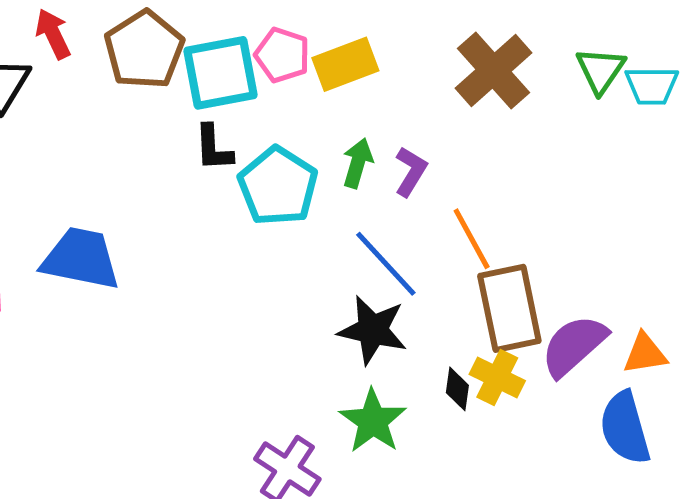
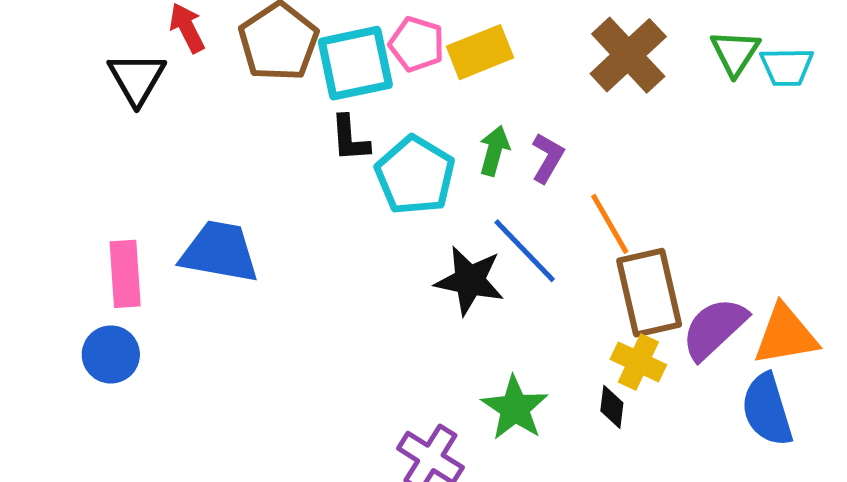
black star: (373, 330) -> (470, 281), moved
orange triangle: (645, 354) -> (786, 335), size x1.5
black diamond: (457, 389) -> (612, 407), moved

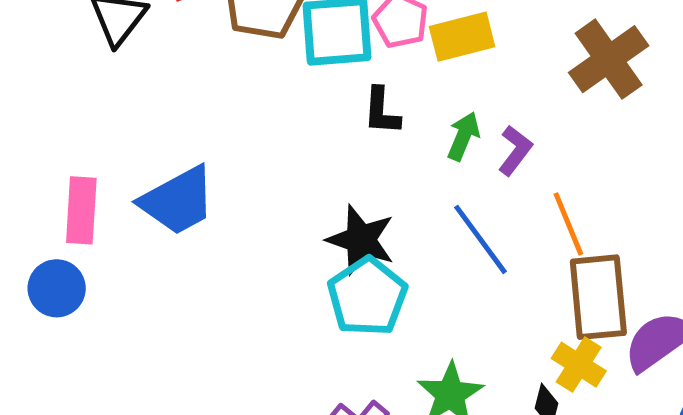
black L-shape: (350, 138) -> (381, 111), moved
cyan pentagon: (415, 175) -> (367, 297), moved
blue trapezoid: (219, 252) -> (178, 201), turned 134
black star: (470, 281) -> (361, 240), moved

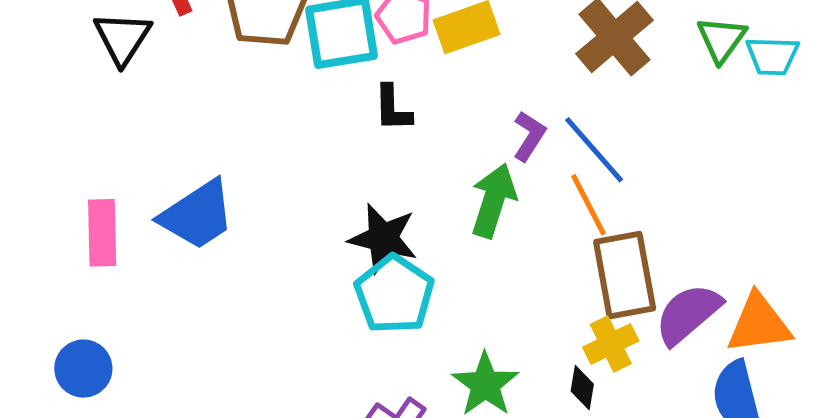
green arrow: (463, 136) -> (493, 201), moved, size x1.5
blue line: (480, 239) -> (594, 150), moved
blue circle: (57, 288) -> (83, 369), moved
yellow cross: (579, 365) -> (611, 344), turned 36

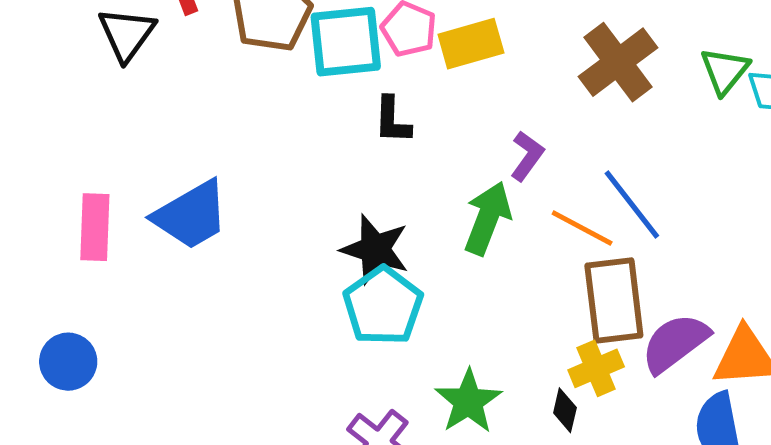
blue line: (594, 150) -> (632, 205), moved
orange line: (588, 205) -> (582, 228), turned -38

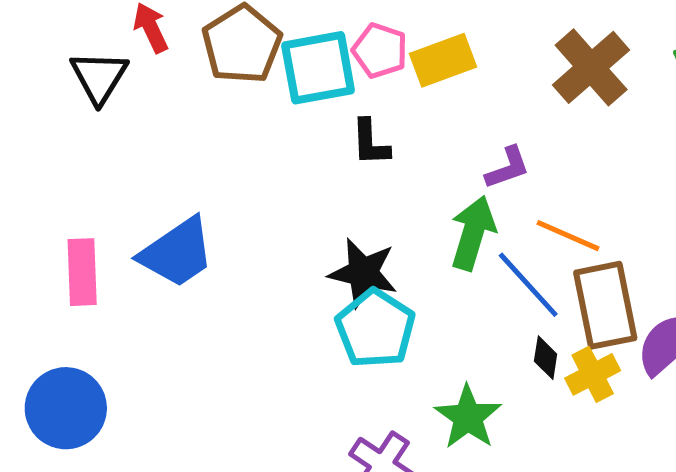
purple L-shape: (527, 156) -> (508, 168), turned 39
blue line: (632, 205) -> (528, 285), moved
blue circle: (68, 362) -> (66, 408), size x1.4
black diamond: (565, 410) -> (546, 358), moved

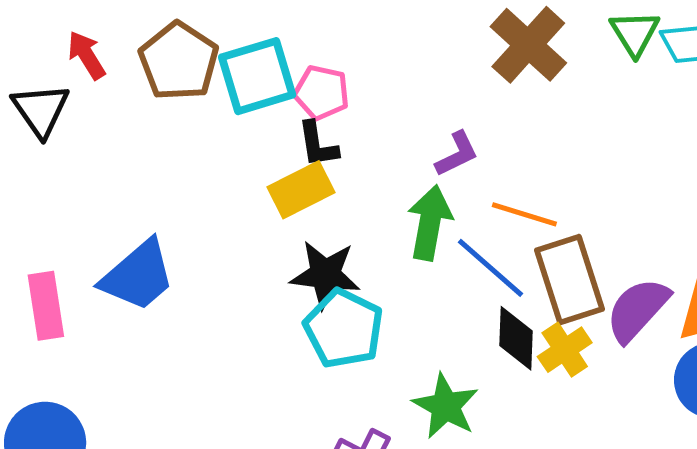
pink pentagon: (380, 51) -> (322, 93), moved
yellow rectangle: (443, 60) -> (301, 190), moved
black diamond: (546, 358) -> (516, 338), size x1.5

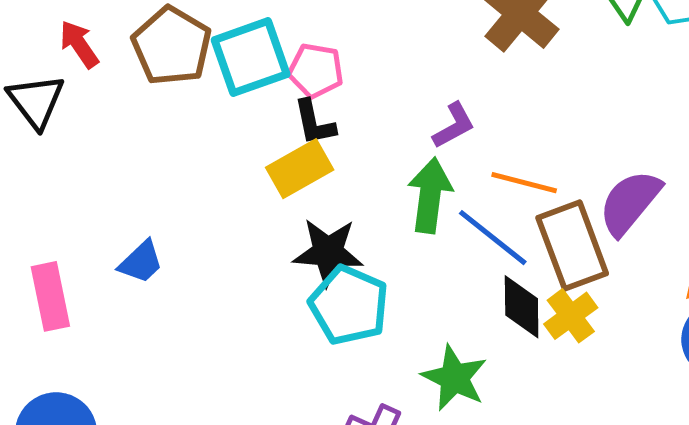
blue trapezoid: (138, 276) -> (141, 262), size x0.6
purple semicircle: (637, 310) -> (630, 202), moved

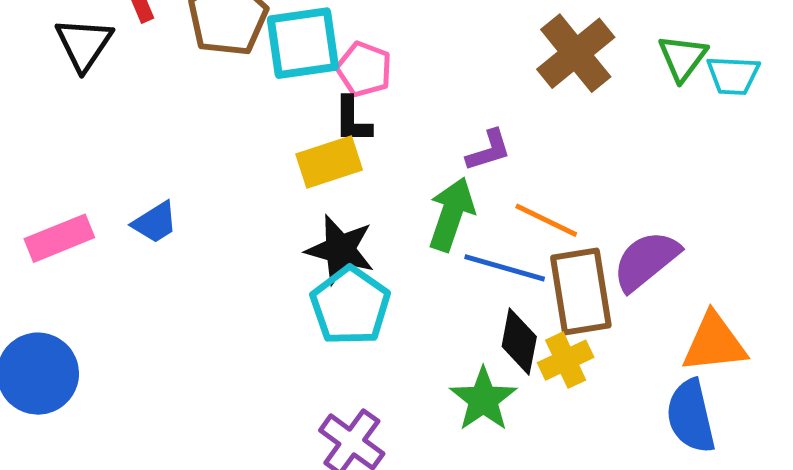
blue line: (493, 238) -> (505, 268), turned -34
pink rectangle: (50, 296) -> (59, 238), turned 68
green star: (454, 378) -> (483, 399), moved

